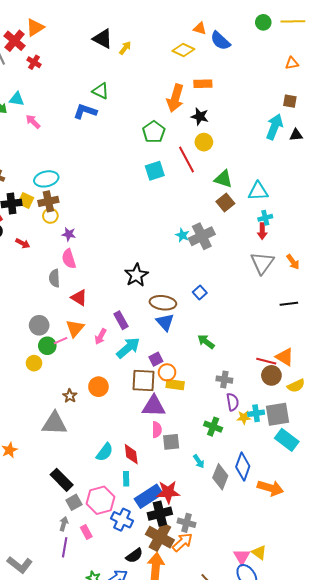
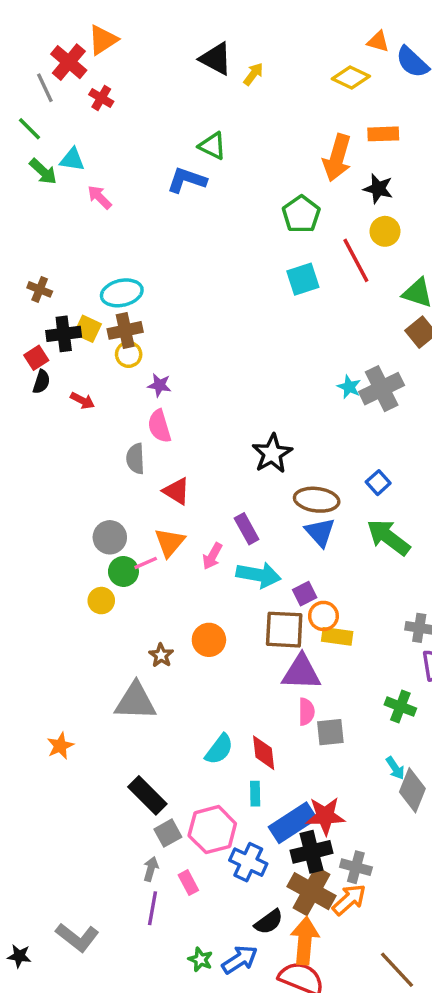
green arrow: (206, 342) -> (388, 537), moved, size x1.5
cyan arrow: (128, 348) -> (259, 575), turned 50
cyan arrow: (199, 461) -> (395, 768), moved

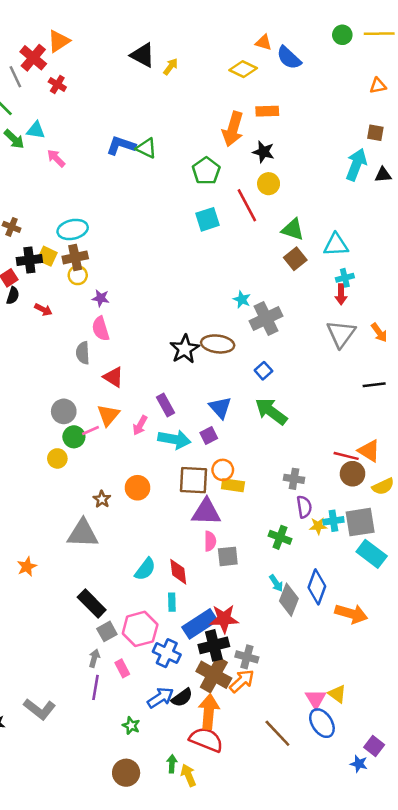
green triangle: (212, 146) -> (146, 148), moved
gray cross: (382, 389) -> (266, 319), moved
brown ellipse: (317, 500) -> (218, 344), moved
purple square: (305, 594) -> (209, 436), moved
blue arrow: (240, 959) -> (160, 698), moved

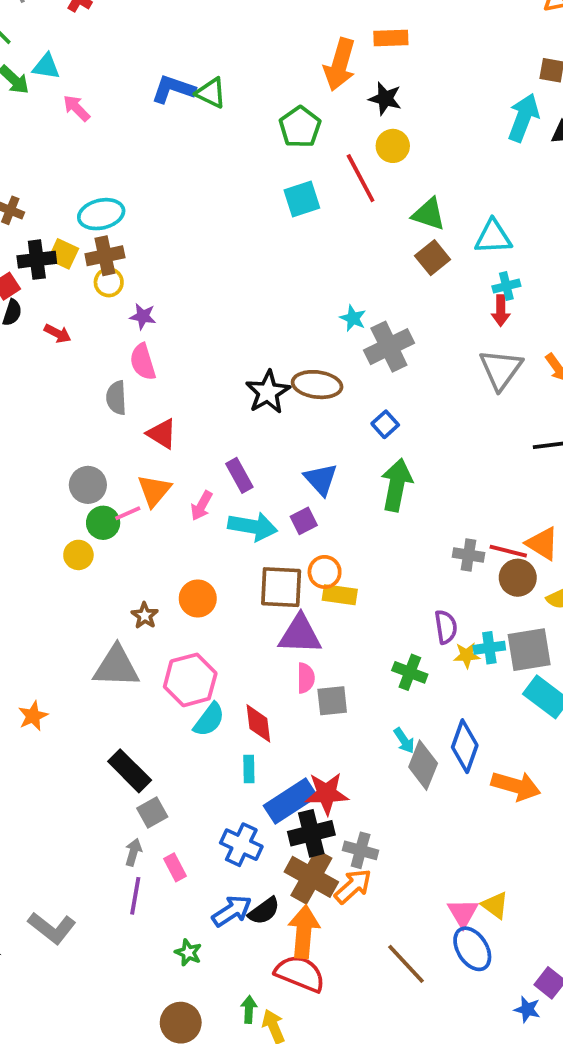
green arrow: (271, 411) -> (397, 485), turned 64
gray cross: (294, 479) -> (469, 555), moved
pink hexagon: (140, 629) -> (190, 680), moved

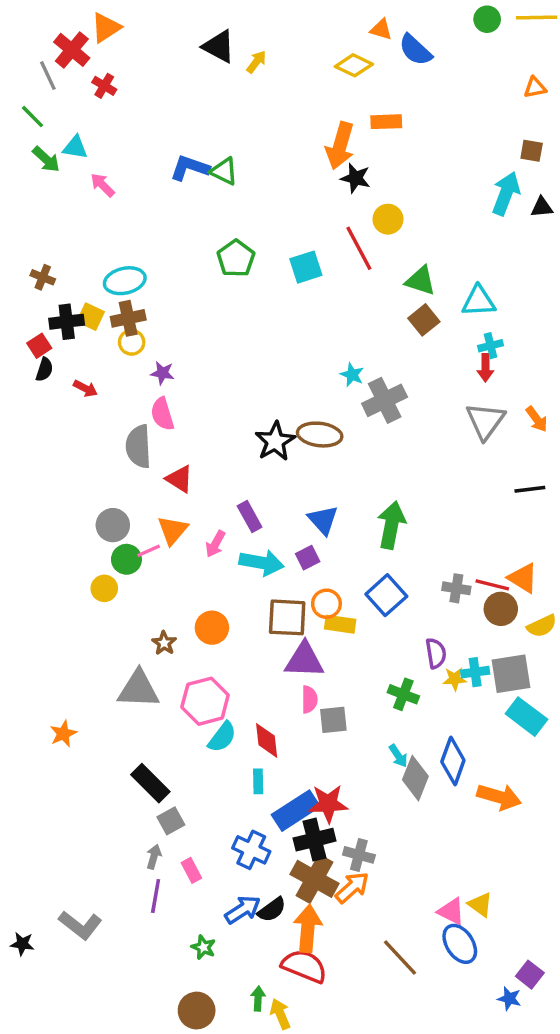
black star: (385, 99) -> (356, 178), moved
green pentagon: (300, 127) -> (236, 258), moved
gray semicircle: (116, 398) -> (138, 446), size x1.4
blue square: (385, 424) -> (386, 595), moved, size x1.6
pink triangle: (463, 913) -> (451, 911), turned -32

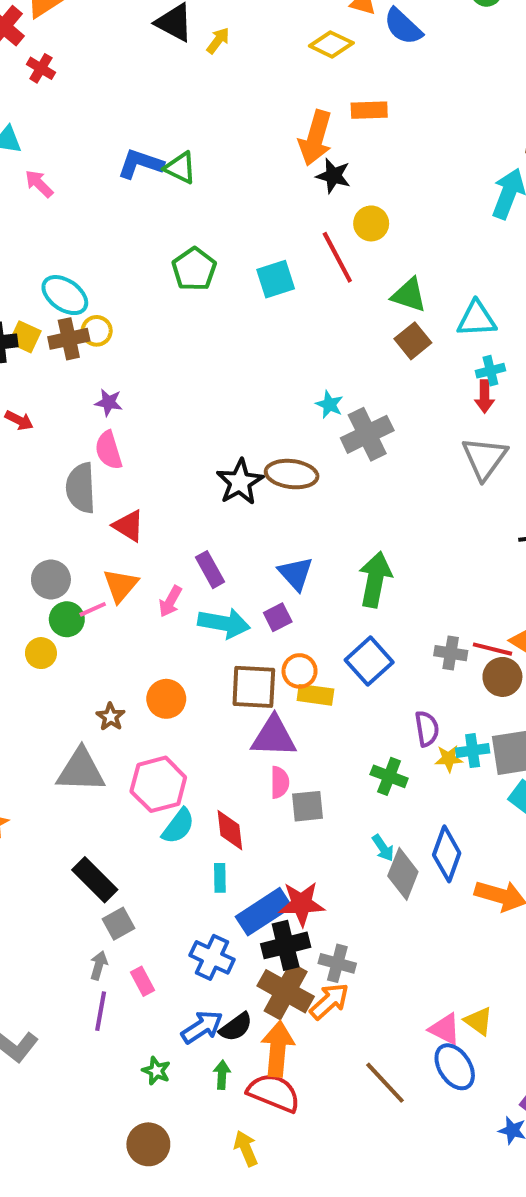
cyan ellipse: (125, 281) -> (65, 295), turned 48
yellow circle: (132, 342) -> (97, 331), moved
green arrow: (258, 999) -> (222, 1075), moved

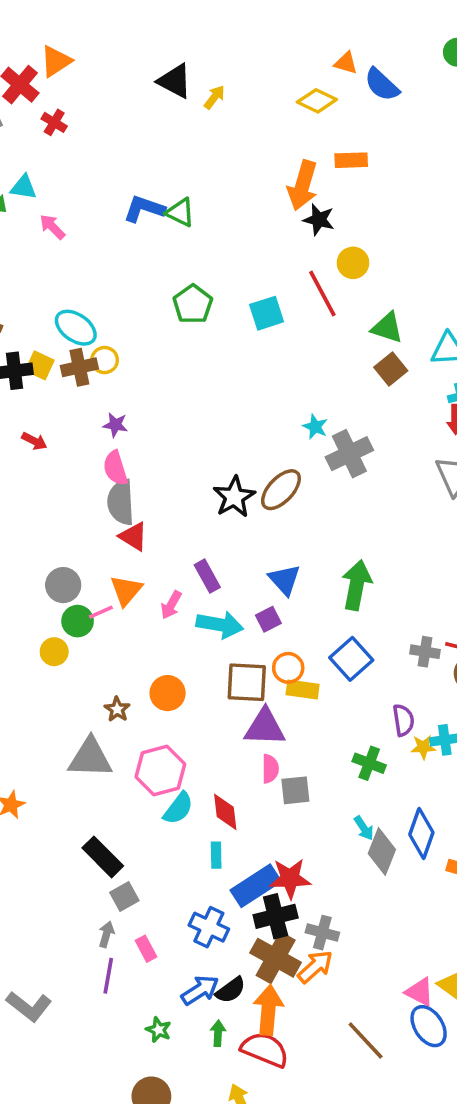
brown ellipse: (292, 474) -> (281, 490), turned -54
gray semicircle: (81, 488) -> (121, 502), moved

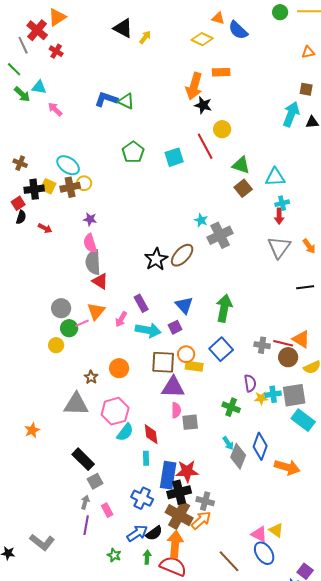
blue rectangle: (256, 886) -> (168, 475), turned -48

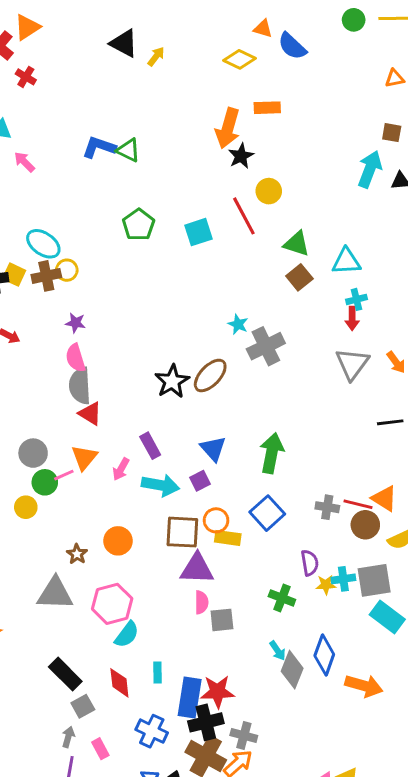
black star: (203, 105) -> (241, 156), turned 30
red diamond: (151, 434) -> (119, 683), moved

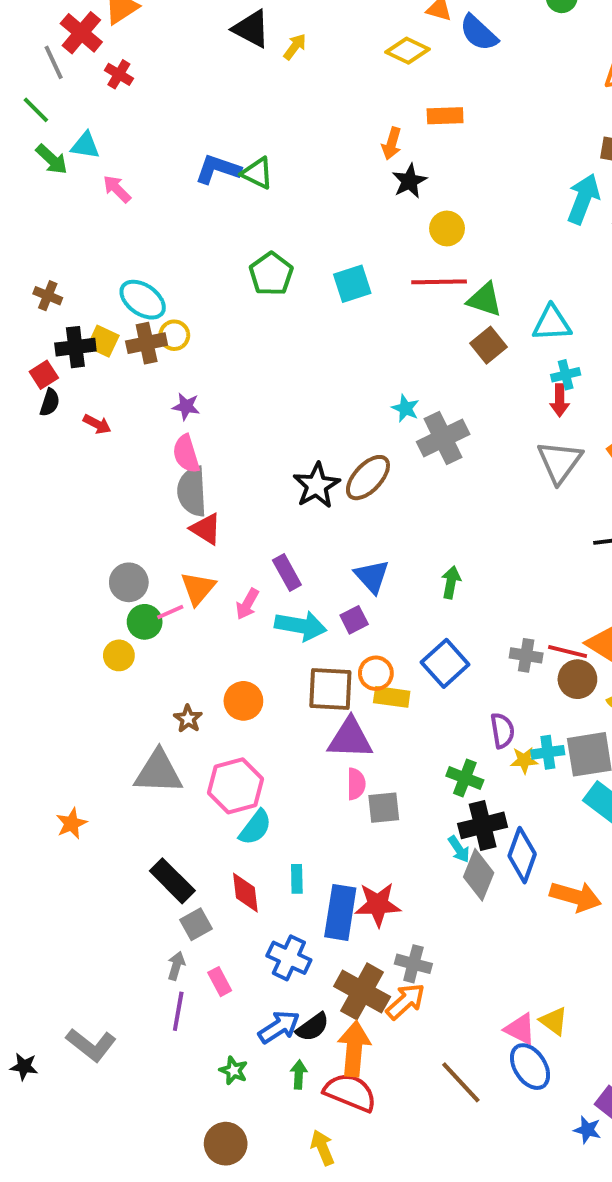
orange arrow: (228, 128) -> (392, 143), size x0.6
red line: (244, 216) -> (439, 282), moved, turned -63
green arrow: (272, 453) -> (451, 582), size x0.6
black cross: (206, 722) -> (483, 825), moved

